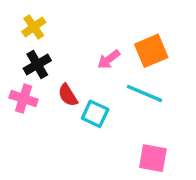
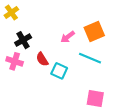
yellow cross: (34, 27) -> (11, 12), moved

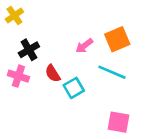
cyan square: (59, 71) -> (74, 88), turned 35

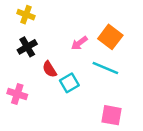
yellow cross: (14, 16) -> (26, 15), moved, turned -35
orange square: (117, 39) -> (110, 37), turned -30
pink cross: (18, 76) -> (17, 94), moved

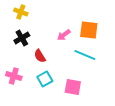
orange square: (110, 37) -> (89, 30), turned -30
cyan square: (69, 83) -> (45, 79), moved
pink square: (112, 115) -> (73, 87), moved

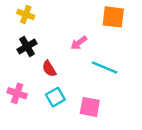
orange square: (89, 30) -> (113, 17), moved

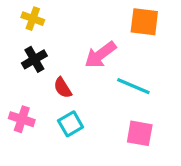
pink arrow: (79, 43) -> (100, 55), size x1.5
pink square: (90, 107) -> (140, 133), moved

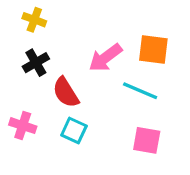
orange square: (144, 22) -> (153, 49), moved
red semicircle: (63, 88) -> (66, 92), size x1.4
cyan square: (71, 124) -> (74, 130), turned -35

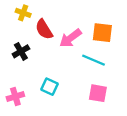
black cross: (36, 63) -> (21, 51), moved
red semicircle: (66, 92) -> (44, 29), moved
pink cross: (23, 126) -> (15, 97), moved, turned -35

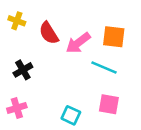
yellow cross: (23, 13) -> (17, 21), moved
black cross: (21, 51) -> (23, 70), moved
cyan square: (50, 87) -> (71, 115), moved

